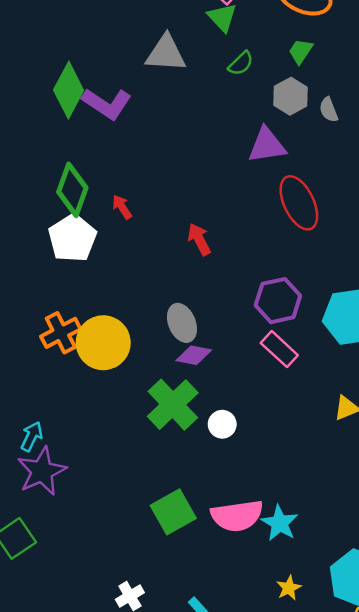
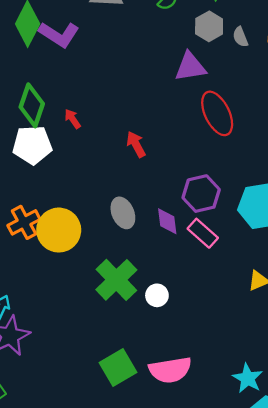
white pentagon: (72, 238) -> (32, 145), turned 30
purple diamond: (194, 355) -> (167, 221), moved, turned 72
cyan star: (280, 523) -> (248, 378), moved

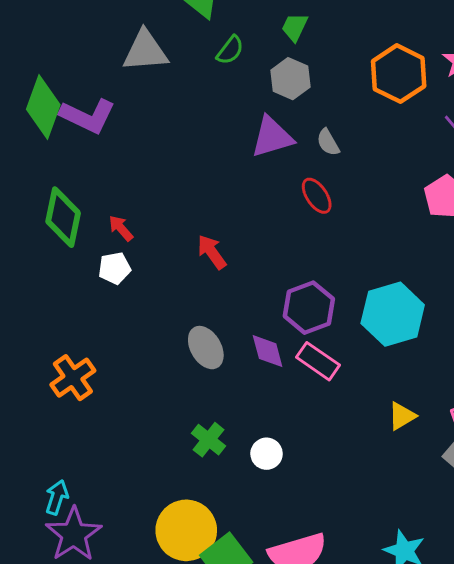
gray semicircle: (240, 37) -> (328, 142), moved
red ellipse: (217, 113) -> (317, 196), size x0.6
white pentagon: (32, 145) -> (115, 268), moved, size x0.6
yellow circle: (59, 230) -> (186, 530), moved
green cross: (116, 280) -> (209, 440), size x0.6

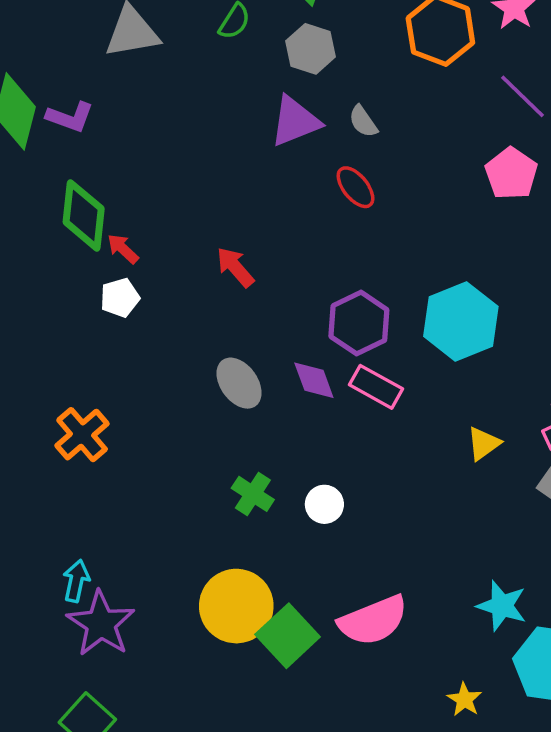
purple L-shape: (88, 116) -> (70, 117), size x0.7
green diamond: (63, 217) -> (84, 215), moved

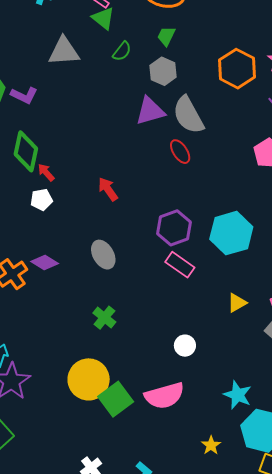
gray semicircle: (363, 121) -> (188, 115), size x2.0
purple diamond: (314, 380) -> (45, 263), moved, turned -44
white circle: (324, 504) -> (185, 346), moved

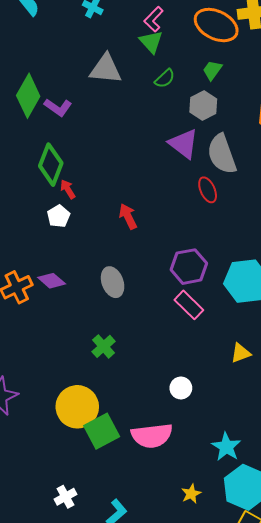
purple triangle: (150, 111) -> (184, 144), turned 44
white pentagon: (41, 200) -> (59, 216), turned -30

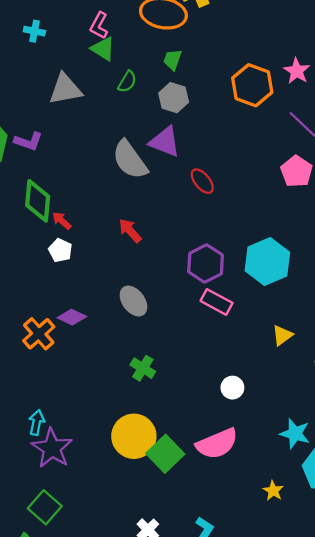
gray semicircle: (222, 154) -> (130, 160), moved

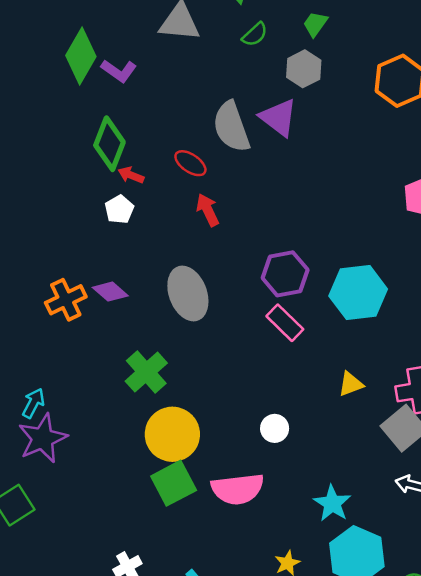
red ellipse: (202, 181) -> (190, 163), moved, turned -32
red arrow: (62, 221) -> (131, 175), turned -36
gray ellipse: (133, 301) -> (188, 293), size x1.4
green cross: (143, 368) -> (146, 372), moved, size x1.4
yellow circle: (134, 436) -> (172, 434), moved

